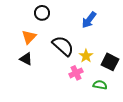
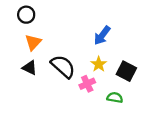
black circle: (42, 13) -> (26, 15), moved
blue arrow: (89, 20) -> (102, 35), moved
black semicircle: (63, 46) -> (63, 66), moved

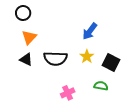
black semicircle: (63, 66) -> (55, 58), turned 140
pink cross: (87, 84) -> (68, 93), moved

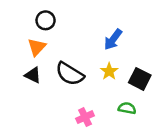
black circle: (23, 13) -> (46, 20), moved
black semicircle: (55, 58) -> (70, 74), turned 30

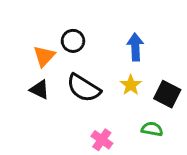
black circle: (46, 20) -> (73, 41), moved
blue arrow: (113, 39) -> (135, 47), turned 140
pink cross: (85, 117) -> (102, 140), turned -30

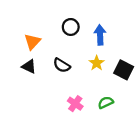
black circle: (73, 41) -> (71, 27), moved
black semicircle: (84, 88) -> (62, 65), size x0.7
green semicircle: (152, 129) -> (106, 103), moved, turned -35

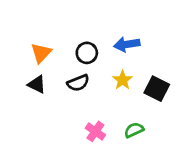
black circle: (71, 27) -> (87, 53), moved
blue arrow: (100, 35) -> (127, 44), turned -96
black semicircle: (62, 65) -> (78, 83), turned -54

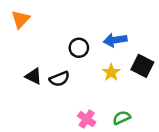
orange triangle: (41, 53) -> (21, 19), moved
black semicircle: (78, 83) -> (59, 79), moved
black square: (157, 89) -> (142, 66), moved

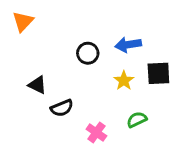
black square: (142, 66) -> (158, 73), turned -30
black semicircle: (59, 79) -> (62, 108), moved
green semicircle: (122, 118) -> (137, 120), moved

